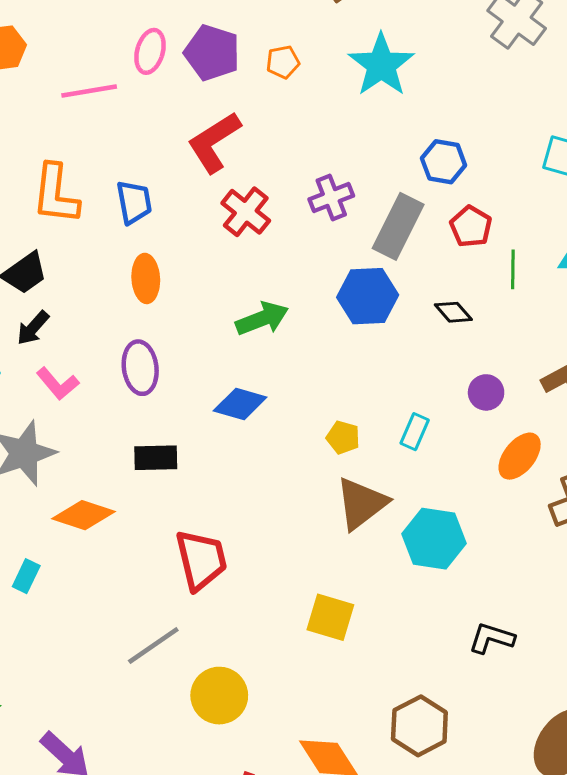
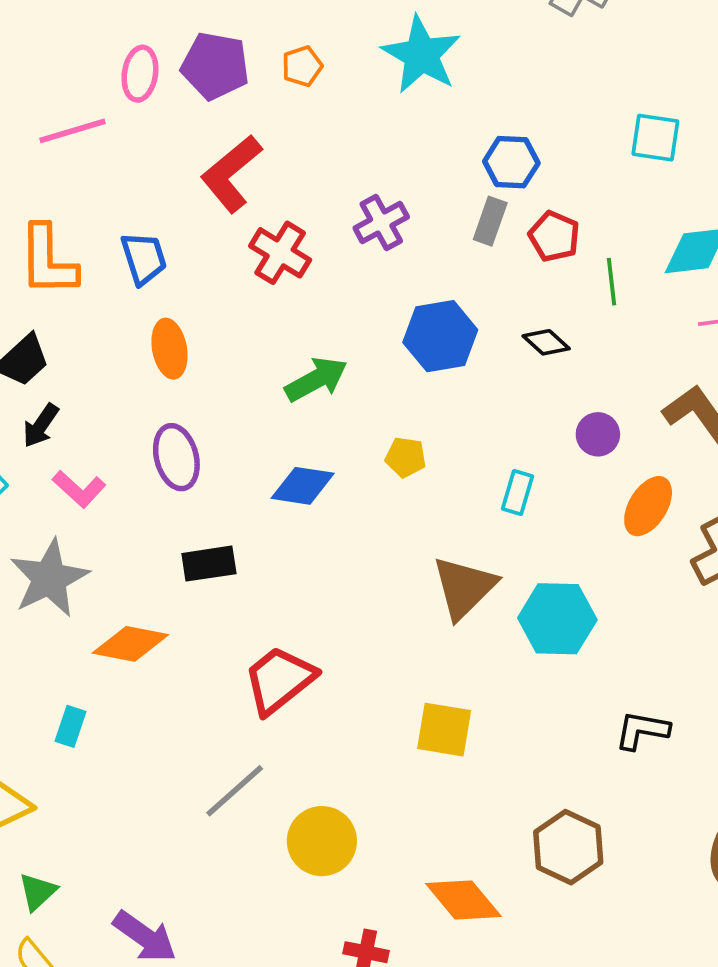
gray rectangle: (398, 226) -> (490, 221), moved, size x0.6
yellow pentagon: (343, 437) -> (406, 457), moved
red trapezoid: (201, 560) -> (279, 680), turned -108

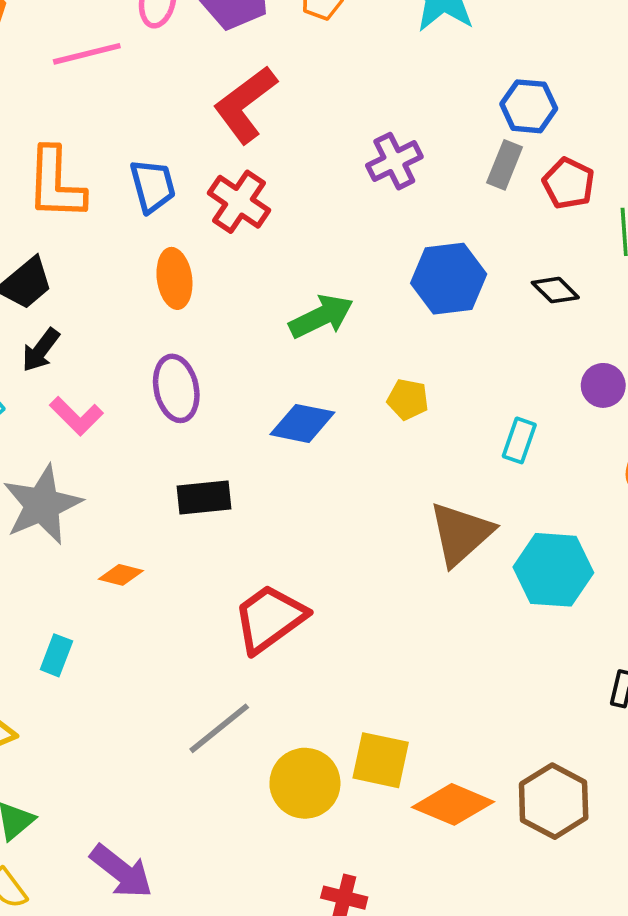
red cross: (280, 253) -> (239, 202), moved
orange diamond: (130, 644) -> (121, 575), size x0.6
yellow square: (444, 730) -> (381, 760), moved
orange diamond: (463, 900) -> (453, 804), moved, turned -30

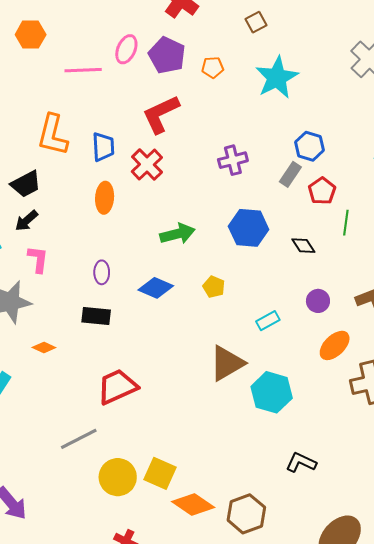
purple ellipse: (176, 388) -> (102, 272), moved, size x0.7
pink L-shape: (76, 416) -> (38, 259), turned -140
cyan rectangle: (519, 440) -> (268, 321), turned 30

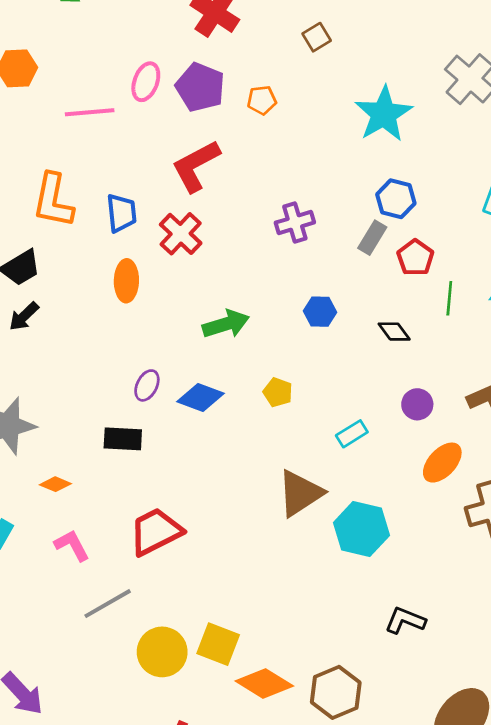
cyan star: (277, 78) -> (384, 114), moved
blue hexagon: (249, 228) -> (320, 312), size x0.6
pink L-shape: (38, 259) -> (72, 545), moved, turned -32
purple ellipse: (102, 272) -> (147, 385), moved, turned 30

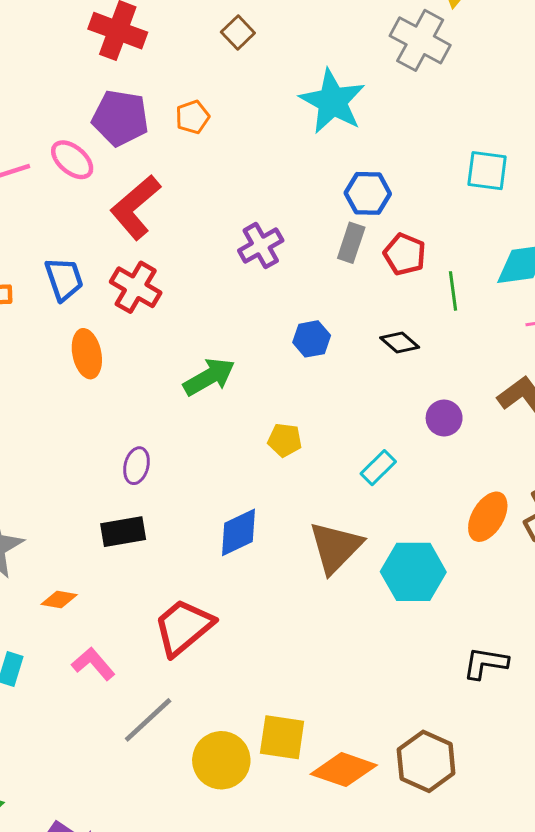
pink ellipse: (146, 82) -> (72, 160), moved, turned -57
blue diamond: (201, 397) -> (239, 532), moved, turned -33
orange ellipse: (442, 463) -> (488, 517), moved

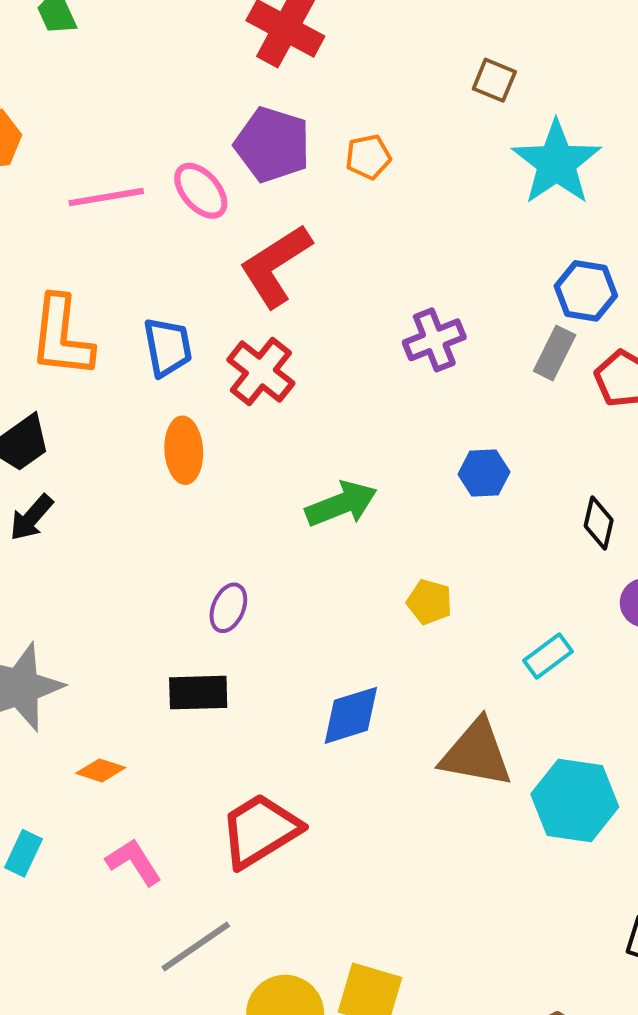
brown square: (238, 32) -> (494, 80), moved, turned -32
black diamond: (400, 342) -> (599, 523), moved, turned 54
brown triangle: (335, 547) -> (476, 753), turned 48

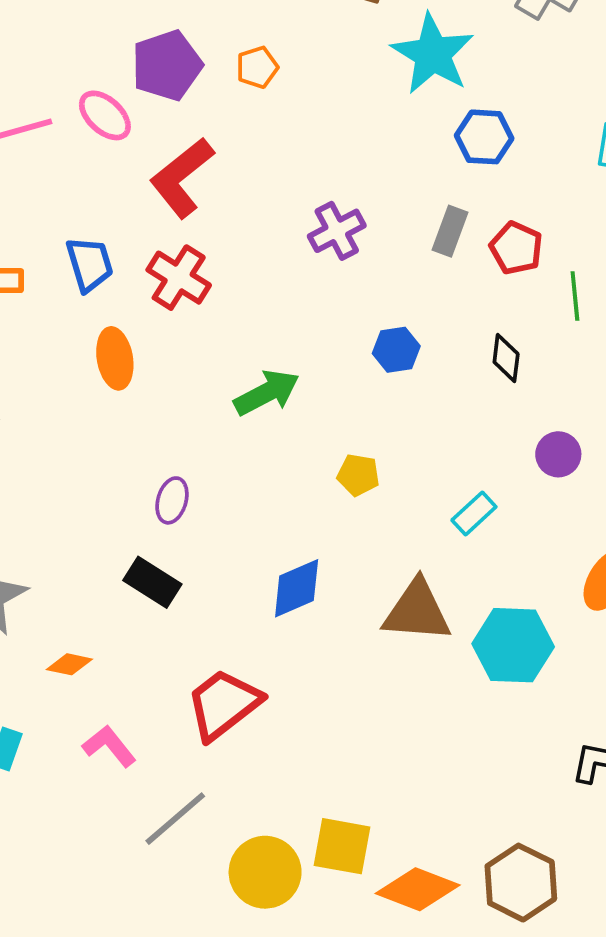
purple pentagon: (272, 145) -> (167, 65), turned -30
blue hexagon: (586, 291) -> (484, 137), moved
black diamond: (599, 523) -> (506, 358), moved
black rectangle: (198, 693) -> (152, 582), turned 40

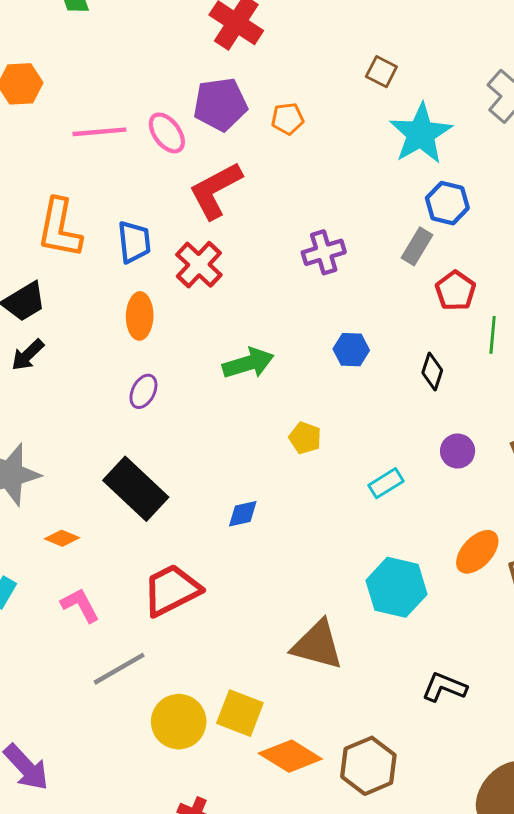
gray rectangle: (450, 231) -> (417, 246), moved
purple ellipse: (172, 500) -> (143, 391), moved
black rectangle: (152, 582) -> (136, 489), size x1.5
blue diamond: (297, 588) -> (243, 514), size x0.7
brown triangle: (417, 611) -> (317, 645), moved

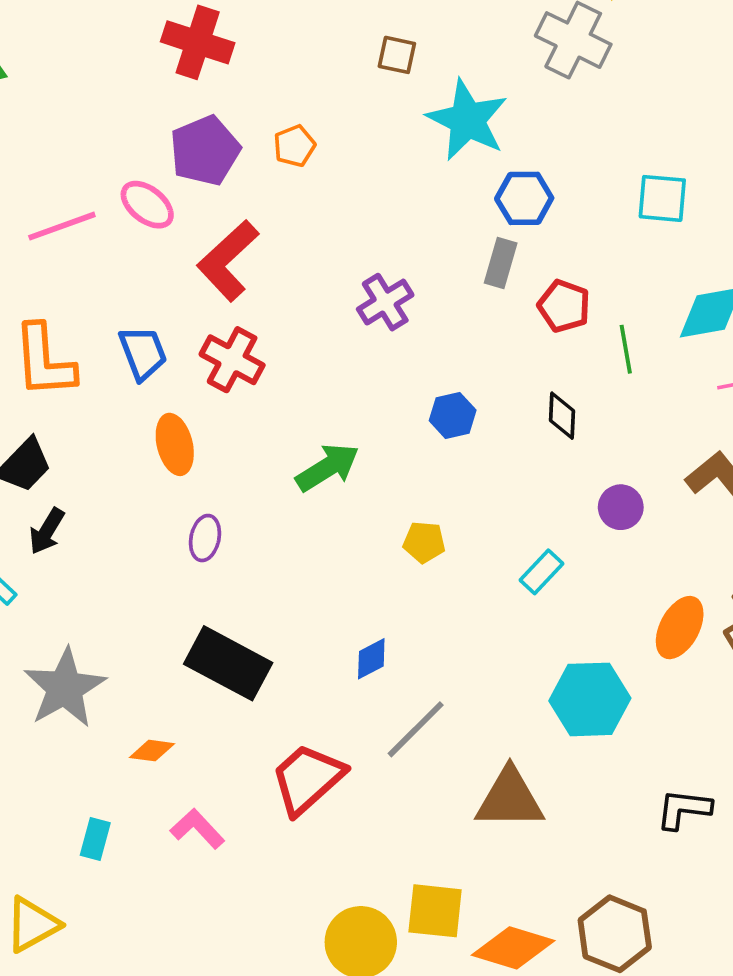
gray line: (119, 669) -> (416, 729), moved

